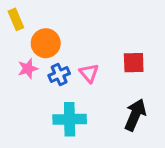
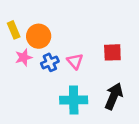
yellow rectangle: (16, 19) -> (14, 30), moved
cyan cross: (70, 119) -> (74, 100), moved

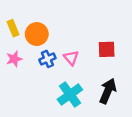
pink star: (24, 57) -> (14, 59), moved
cyan cross: (74, 100) -> (70, 94), turned -35

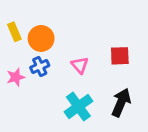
pink star: (14, 59) -> (16, 77), moved
blue cross: (47, 59) -> (40, 66), moved

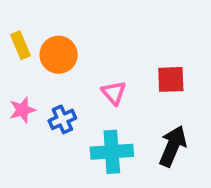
blue cross: (40, 66) -> (62, 119), moved
cyan cross: (78, 107) -> (112, 152), turned 32

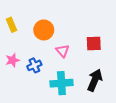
orange circle: (59, 55) -> (44, 30), moved

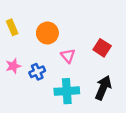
red square: (94, 44) -> (102, 48), turned 35

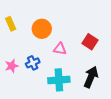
pink triangle: (68, 56) -> (60, 49), turned -40
pink star: (13, 66) -> (12, 66), moved

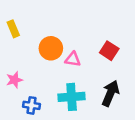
orange circle: (42, 29) -> (51, 48), moved
blue cross: (33, 63) -> (31, 105), moved, turned 32

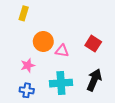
yellow rectangle: (13, 29) -> (24, 13), moved, turned 40
pink star: (14, 80) -> (28, 65), moved

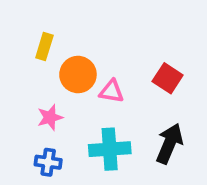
yellow rectangle: (24, 13) -> (44, 47), moved

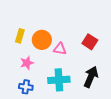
yellow rectangle: (44, 47) -> (20, 36), moved

